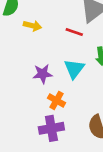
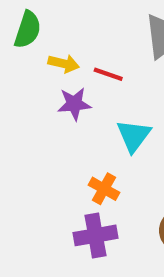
red line: (74, 32) -> (108, 74), moved
purple star: (43, 74) -> (74, 104), moved

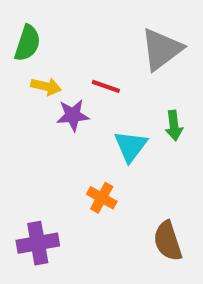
yellow arrow: (64, 64) -> (46, 86), moved
purple cross: (95, 235) -> (38, 243), moved

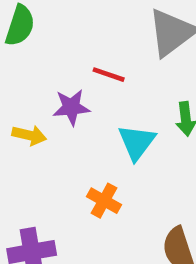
yellow arrow: (46, 86) -> (29, 135), moved

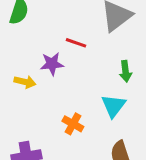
cyan triangle: (137, 142) -> (113, 106), moved

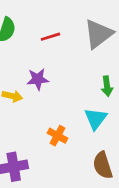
red line: (76, 43) -> (50, 37), moved, turned -36

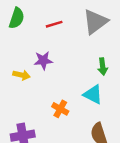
cyan triangle: (96, 119) -> (93, 94), turned -40

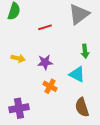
red line: (54, 24) -> (45, 27), moved
purple star: (43, 60) -> (45, 62), moved

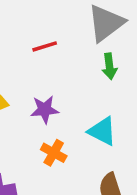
green arrow: (85, 51) -> (110, 66), moved

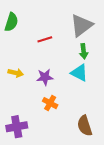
cyan triangle: (102, 131) -> (79, 73), moved

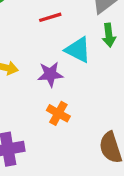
cyan triangle: (79, 73) -> (78, 50), moved

